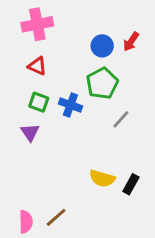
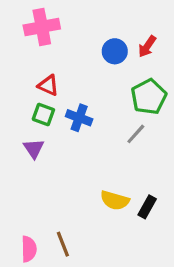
red triangle: (37, 66) -> (48, 85), moved
green pentagon: (102, 83) -> (149, 97), moved
brown line: (56, 217) -> (63, 244), turned -70

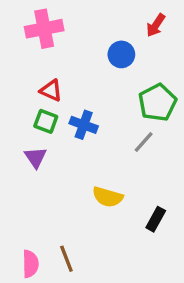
red arrow: (147, 46) -> (156, 25), moved
yellow semicircle: (115, 200) -> (108, 197), moved

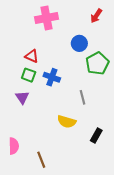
pink cross: (44, 29) -> (47, 18), moved
blue circle: (121, 54) -> (79, 43), moved
gray line: (144, 142) -> (83, 97), moved, turned -56
pink semicircle: (30, 264) -> (14, 146), moved

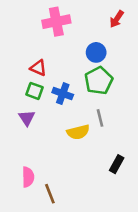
green pentagon: (97, 63) -> (99, 81), moved
yellow semicircle: (67, 122) -> (78, 132), moved, turned -30
pink semicircle: (14, 146) -> (28, 177), moved

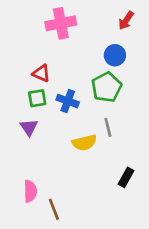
blue circle: (96, 52) -> (115, 55), moved
green square: (34, 91) -> (37, 98), turned -30

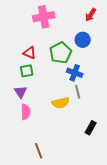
green pentagon: (107, 87) -> (61, 53), moved
blue cross: (68, 101) -> (75, 73), moved
pink semicircle: (30, 191) -> (26, 112), moved

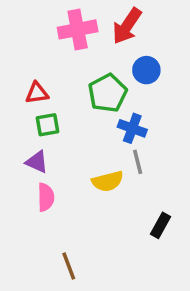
red arrow: (91, 15) -> (127, 26), moved, size x1.5
red triangle: (30, 53) -> (37, 93), moved, turned -32
purple triangle: (21, 92) -> (37, 162), turned -32

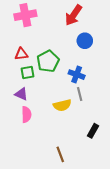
pink cross: (78, 29) -> (25, 15), moved
green pentagon: (108, 93) -> (48, 61), moved
brown line: (69, 266) -> (60, 154), moved

